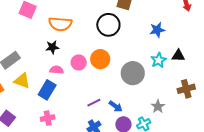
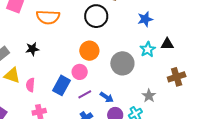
black star: (52, 47) -> (32, 49), moved
pink circle: (79, 62) -> (80, 72), moved
pink semicircle: (57, 70) -> (30, 85), moved, turned -88
blue rectangle: (47, 90) -> (61, 85), moved

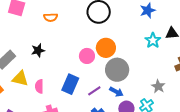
orange semicircle: (48, 17) -> (51, 17), size x0.6
orange circle: (89, 51) -> (106, 48), moved
gray circle: (122, 63) -> (117, 70), moved
pink circle: (80, 72) -> (87, 56), moved

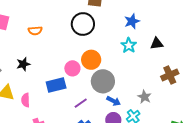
cyan star: (153, 40) -> (129, 45), moved
blue rectangle: (70, 84) -> (56, 85), moved, turned 54
blue arrow: (116, 92) -> (114, 101), moved

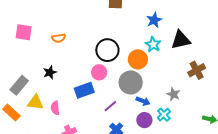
black circle: (83, 24) -> (107, 50), moved
black triangle: (157, 43) -> (181, 40), size x1.5
orange circle: (91, 60) -> (138, 59), moved

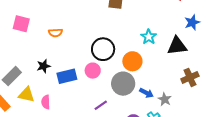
blue star: (154, 20) -> (192, 22), moved
cyan star: (153, 44) -> (149, 37), moved
blue rectangle: (84, 90) -> (67, 76), moved
blue arrow: (143, 101) -> (146, 93), moved

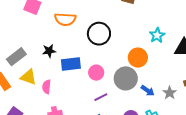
orange semicircle: (56, 33) -> (65, 19), size x1.5
black circle: (103, 49) -> (99, 34), moved
pink circle: (93, 71) -> (96, 73), moved
gray star: (165, 99) -> (170, 93), moved

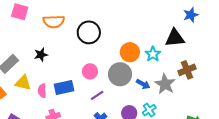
cyan star: (157, 35) -> (153, 54), moved
blue rectangle: (71, 64) -> (64, 88), moved
gray star: (170, 93) -> (165, 84), size x1.5

